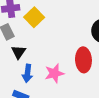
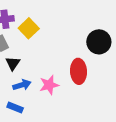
blue arrow: (27, 73) -> (22, 85), turned -114

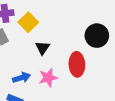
black triangle: (13, 63) -> (43, 48), moved

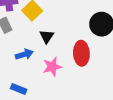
blue arrow: (22, 78) -> (24, 54), moved

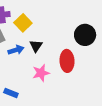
blue arrow: (24, 54) -> (16, 50), moved

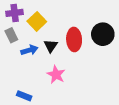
red ellipse: (67, 61) -> (74, 39), moved
pink star: (41, 73) -> (56, 75), turned -30

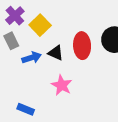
purple cross: (15, 13) -> (15, 16), turned -35
black triangle: (51, 46) -> (56, 53), turned -40

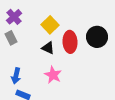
yellow square: (40, 25) -> (50, 25), moved
blue arrow: (32, 58) -> (16, 76), moved, turned 119

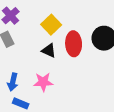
pink star: (53, 75) -> (43, 82), moved, turned -30

